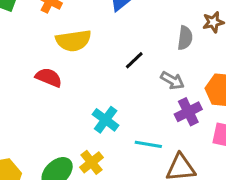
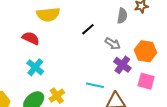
purple cross: (188, 112) -> (122, 65), turned -30
cyan cross: (106, 120) -> (35, 67), moved

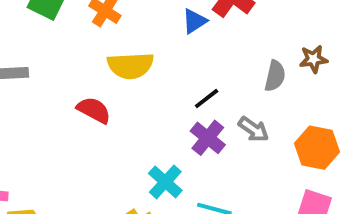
purple cross: (122, 65) -> (208, 138), moved
cyan cross: (35, 67) -> (165, 182), moved

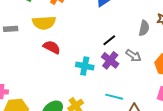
yellow semicircle: (130, 66) -> (44, 23), moved
cyan cross: (165, 182) -> (85, 66), moved, turned -30

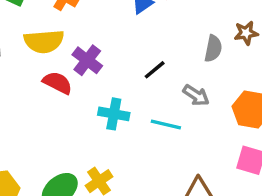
purple cross: (110, 60) -> (87, 60), moved
cyan line: (114, 97) -> (166, 125), moved

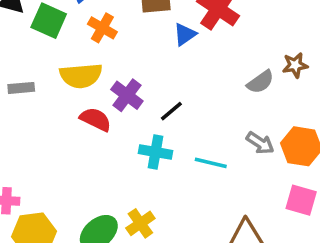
gray semicircle: (213, 49) -> (260, 82), turned 44
black line: (155, 70) -> (171, 111), moved
gray arrow: (196, 95) -> (260, 143), moved

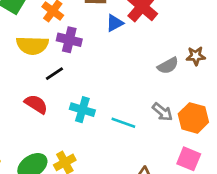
purple cross: (127, 95) -> (69, 40), moved, turned -30
black line: (171, 111) -> (54, 74), moved
red semicircle: (96, 119) -> (36, 104), moved

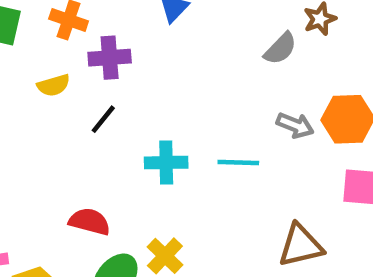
yellow semicircle: (32, 45) -> (54, 85), size x0.6
red semicircle: (36, 104) -> (90, 222), moved

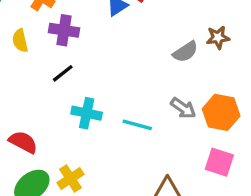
yellow semicircle: (54, 85) -> (20, 41), turned 80
black line: (103, 119) -> (63, 73), moved

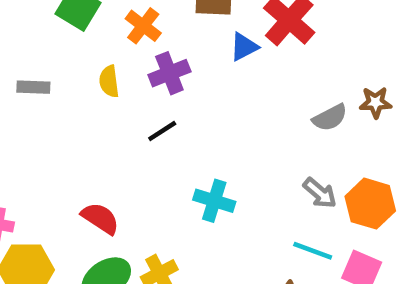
purple cross: (64, 30) -> (169, 73), turned -36
cyan cross: (87, 113) -> (214, 201), moved
cyan line: (137, 125) -> (313, 251), moved

